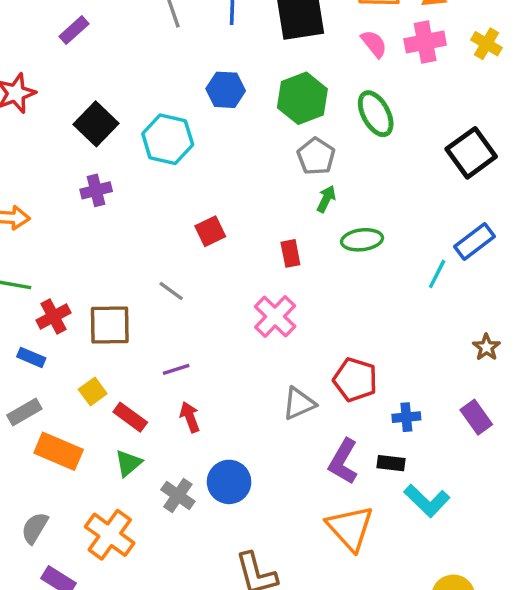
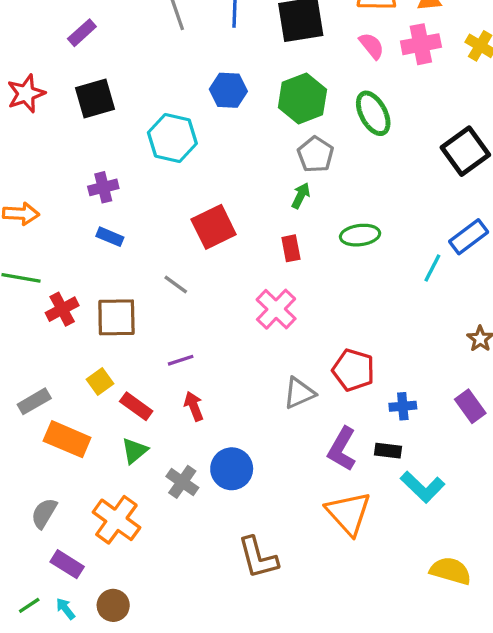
black square: (96, 124) -> (95, 98), moved, turned 30
green arrow: (326, 199) -> (301, 196), moved
red square: (210, 231) -> (214, 227), size x1.5
blue rectangle: (31, 357) -> (110, 237), moved

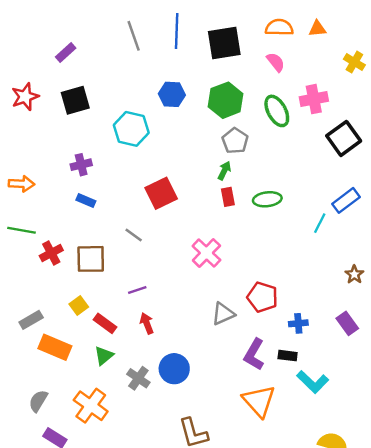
pink cross: (421, 44) -> (314, 99), moved
red rectangle: (291, 248) -> (228, 197), moved

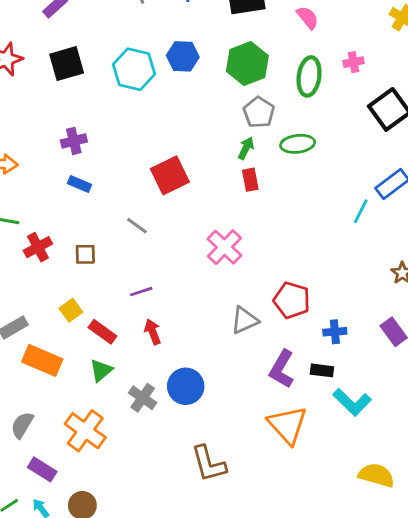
pink cross: (314, 99) -> (353, 62), size x0.6
green ellipse: (277, 111) -> (309, 76), turned 36
cyan hexagon: (131, 129) -> (134, 69), moved
green ellipse: (267, 199) -> (298, 144), moved
brown square: (91, 259) -> (85, 254), size x0.6

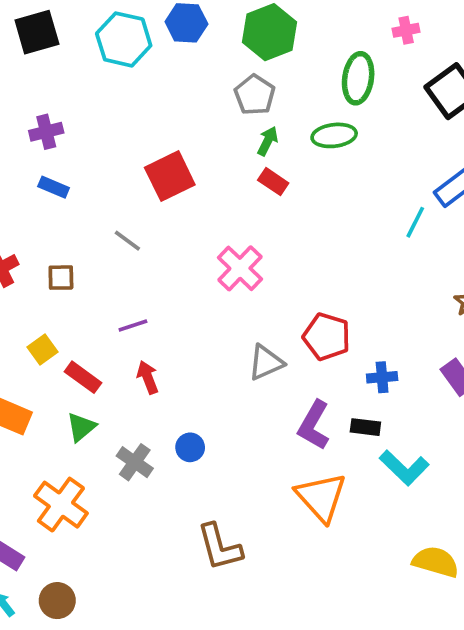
green ellipse: (309, 76) -> (358, 78), moved
gray pentagon: (259, 112) -> (255, 95), moved
red rectangle: (250, 180) -> (273, 182), turned -45
blue circle: (186, 386) -> (190, 447), size x0.6

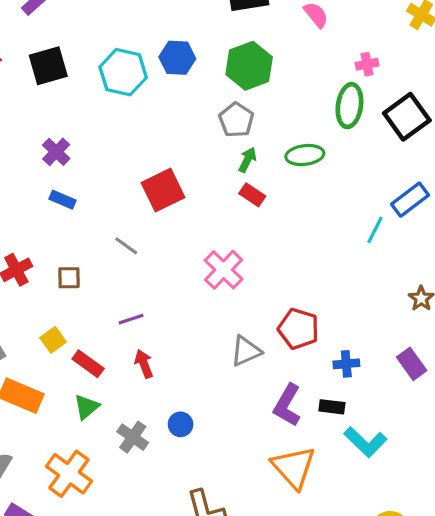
green ellipse: (358, 78) -> (349, 106), moved
purple cross: (46, 132) -> (56, 152), turned -32

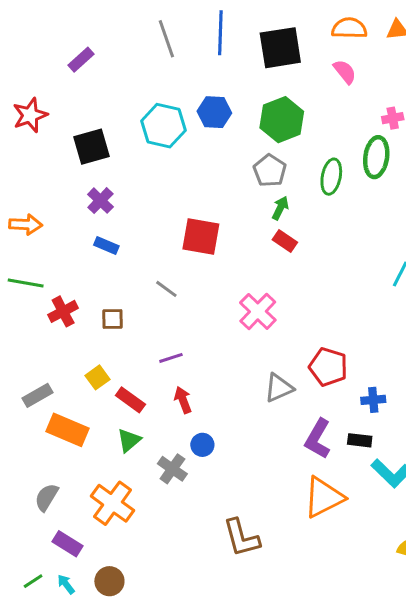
black square: (48, 66) -> (91, 147), moved
green ellipse: (305, 155) -> (331, 177), moved, turned -72
red square: (163, 190) -> (201, 237), turned 36
blue circle: (181, 424) -> (202, 445), moved
orange triangle: (294, 467) -> (324, 497), turned 45

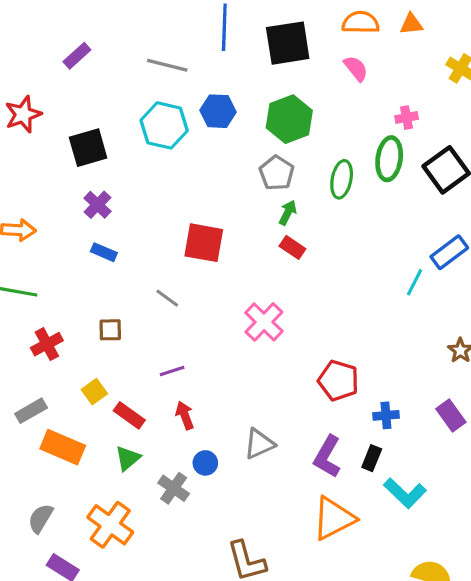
gray line: (166, 39) -> (167, 65), moved, turned -57
red cross: (63, 311) -> (47, 344), moved
gray triangle: (279, 388) -> (259, 444), moved
black rectangle: (360, 440) -> (372, 458), turned -75

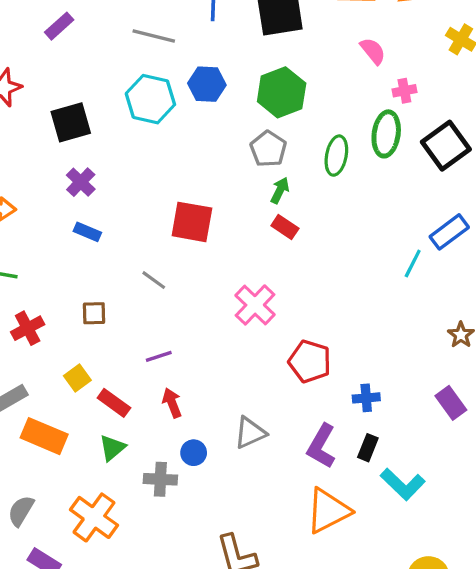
pink semicircle: (356, 68) -> (373, 51), moved
red pentagon: (338, 381) -> (310, 361), moved
blue cross: (386, 415) -> (366, 398), moved
gray cross: (174, 488) -> (160, 479), turned -32

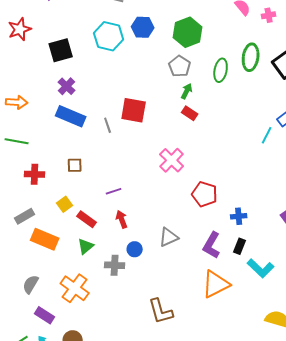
pink cross: (404, 91) -> (269, 15), moved
blue rectangle: (87, 232) -> (71, 116), size x1.8
gray line: (154, 280) -> (108, 125), moved, turned 35
red cross: (28, 328) -> (35, 174), turned 30

